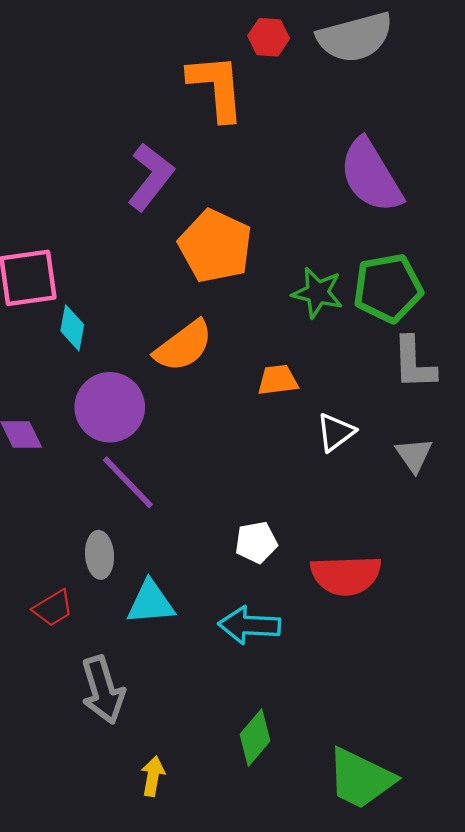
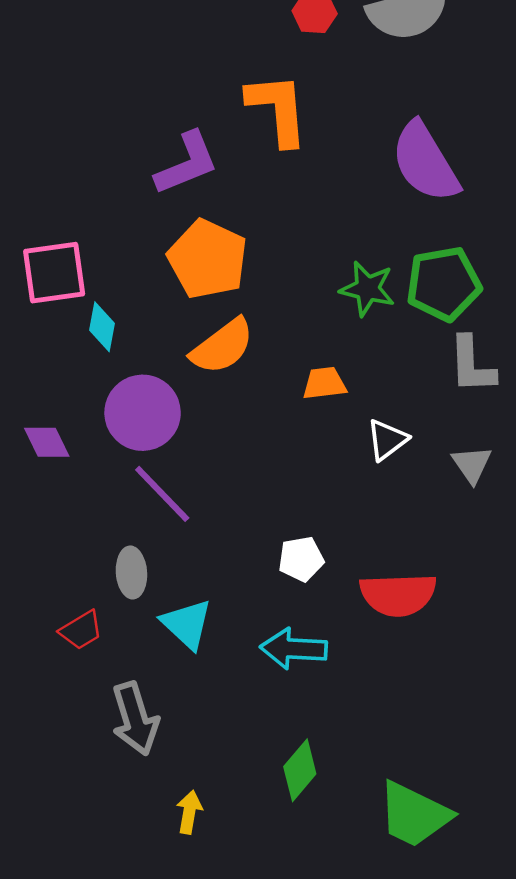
orange L-shape: (216, 87) -> (278, 109), moved
purple L-shape: (151, 177) -> (187, 163), turned 30
orange pentagon: (215, 246) -> (208, 259), moved
cyan triangle: (151, 603) -> (187, 624), turned 48

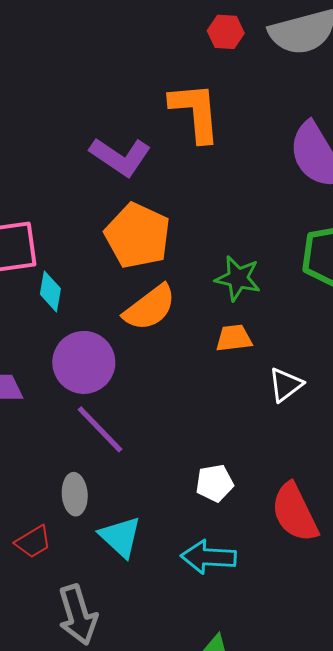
purple L-shape: (187, 163) -> (120, 157), turned 56
green star: (367, 289) -> (238, 278), moved
red semicircle: (398, 595) -> (295, 512), turned 66

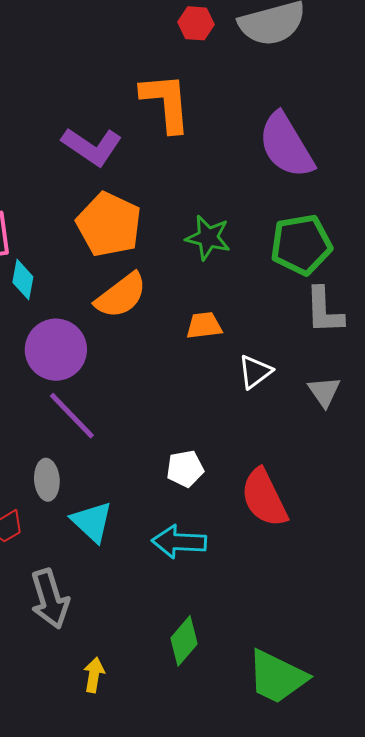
green star: (238, 278) -> (208, 237), moved

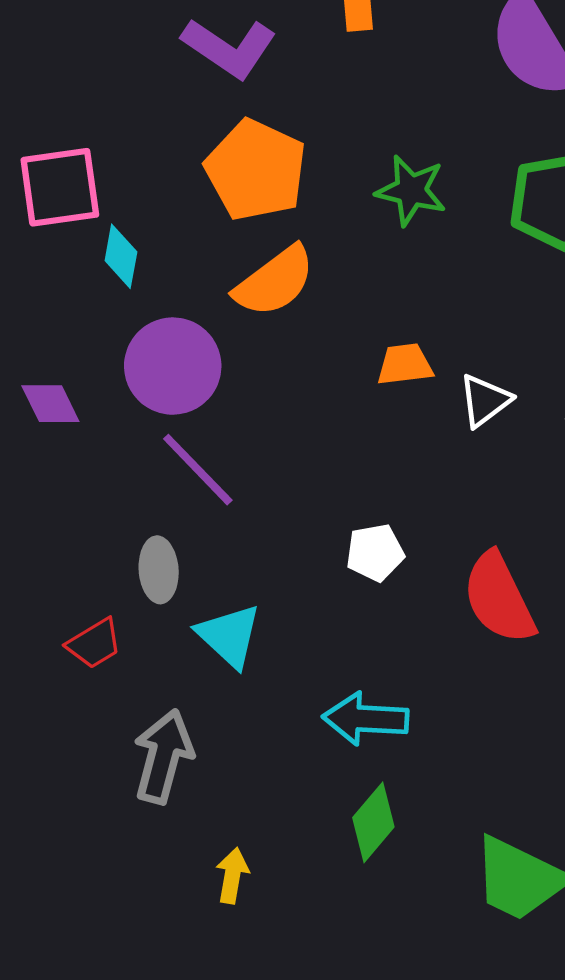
orange trapezoid: (204, 326) -> (405, 364), moved
cyan arrow: (179, 542) -> (366, 719), moved
gray arrow: (50, 599) -> (163, 756), turned -148

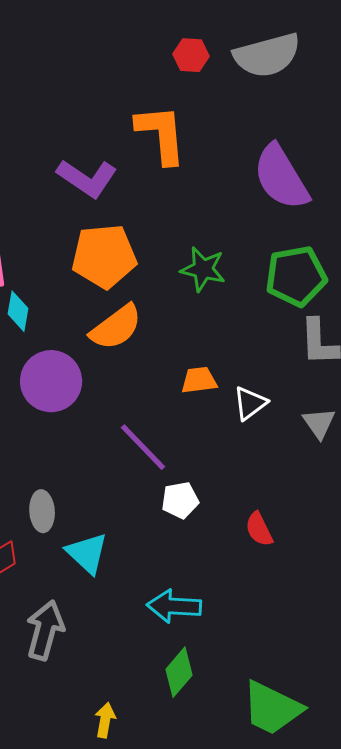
orange pentagon: (256, 170) -> (104, 256), turned -30
purple line: (198, 470) -> (143, 447), moved
red semicircle: (499, 598) -> (259, 529), size x0.6
yellow arrow: (232, 876) -> (105, 720), moved

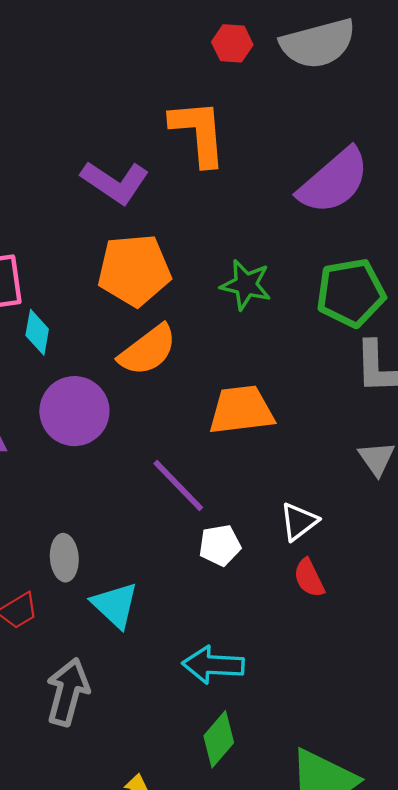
purple semicircle: (281, 177) -> (334, 181), turned -100
orange trapezoid: (199, 380) -> (241, 410), size x1.6
white triangle: (250, 403) -> (299, 522), moved

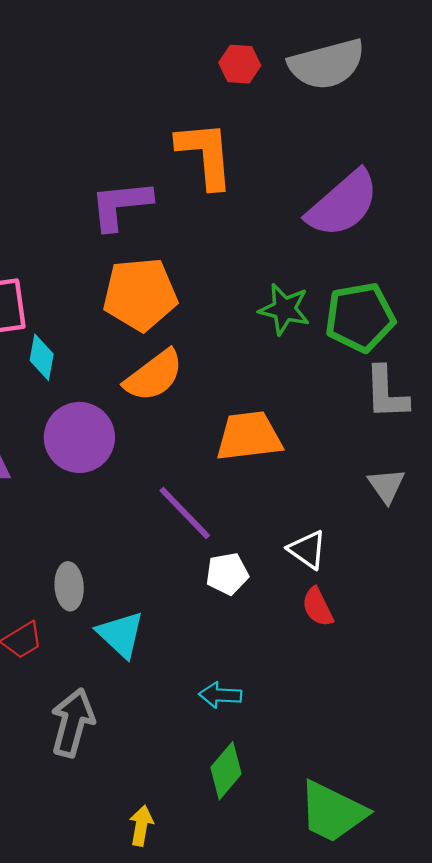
purple L-shape: (115, 182) -> (121, 205), turned 140
green star: (246, 285) -> (284, 309), moved
white triangle: (299, 522) -> (307, 550), turned -48
cyan arrow: (213, 665) -> (220, 695), size x0.7

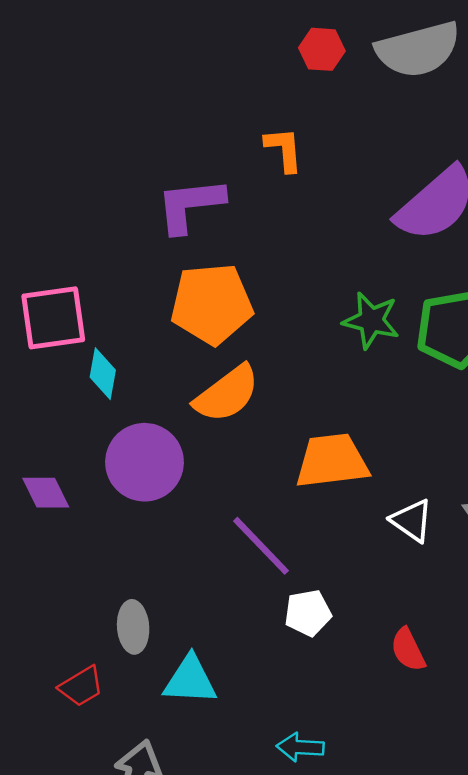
orange L-shape: (205, 155) -> (284, 149), size x0.6
white triangle: (307, 550) -> (412, 520), moved
cyan triangle: (121, 634) -> (190, 680), turned -40

